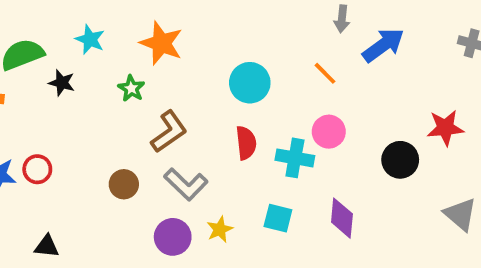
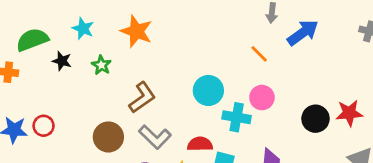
cyan circle: (250, 83) -> (208, 90), moved
green star: (131, 88) -> (101, 65), moved
red star: (445, 128) -> (349, 113), moved
red semicircle: (246, 143) -> (200, 144), moved, turned -85
brown circle: (124, 184) -> (108, 137), size x1.4

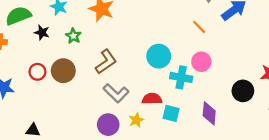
black circle: (315, 119) -> (243, 91), moved
red circle: (44, 126) -> (37, 72), moved
brown circle: (108, 137) -> (63, 71), moved

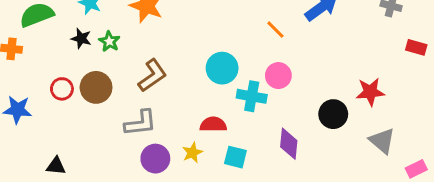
black star: (42, 33) -> (81, 38), moved
gray L-shape: (116, 93) -> (141, 123), moved, turned -50
cyan square: (171, 113) -> (235, 157), moved

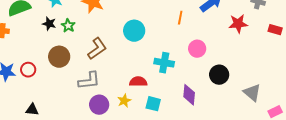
orange line: (275, 30) -> (180, 18), turned 56
cyan circle: (222, 68) -> (134, 31), moved
pink circle: (278, 76) -> (197, 49), moved
red circle: (62, 89) -> (28, 70), moved
red star: (370, 92) -> (238, 24), moved

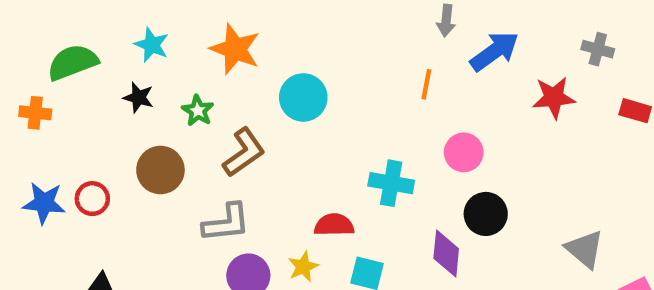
green star: (68, 26) -> (198, 111), moved
cyan circle: (134, 31) -> (303, 97), moved
black circle: (219, 75) -> (486, 214), moved

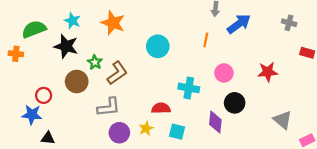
black star: (138, 97) -> (66, 46), size x1.6
cyan circle: (303, 97) -> (158, 46), moved
red star: (554, 97) -> (268, 72), moved
green star: (198, 111) -> (95, 62), moved
blue star: (44, 203) -> (32, 115), moved

